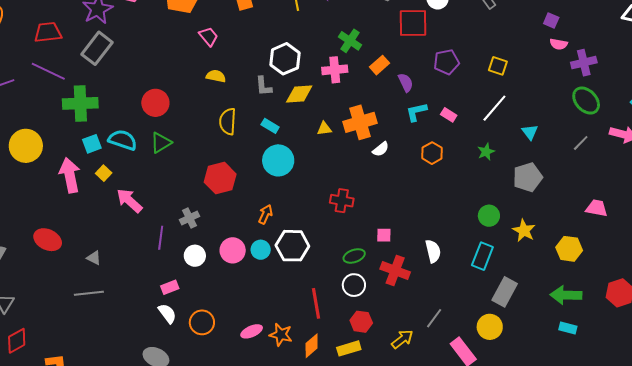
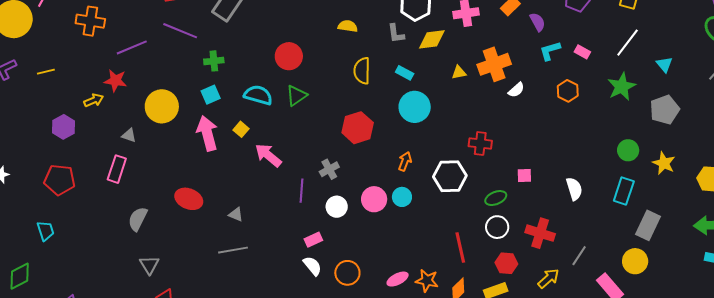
green cross: (80, 103) -> (214, 61), size x0.6
cyan square: (92, 144) -> (211, 95), moved
green star: (486, 152) -> (622, 87), size x1.6
white hexagon: (292, 246) -> (450, 176), moved
red cross: (395, 271) -> (540, 233), moved

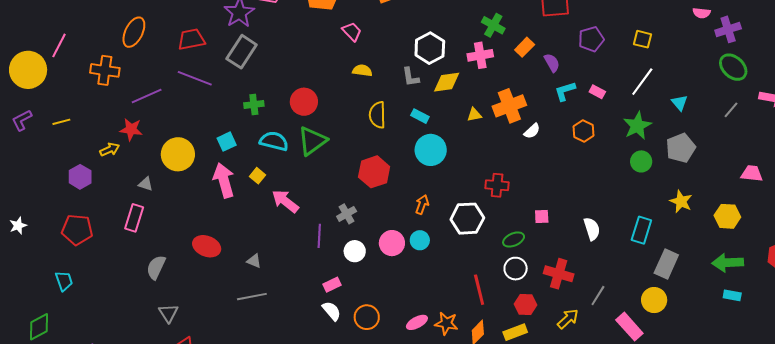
green cross: (214, 61) -> (254, 105), moved
green triangle: (296, 96) -> (312, 141), size x1.4
green circle: (628, 150) -> (641, 161), moved

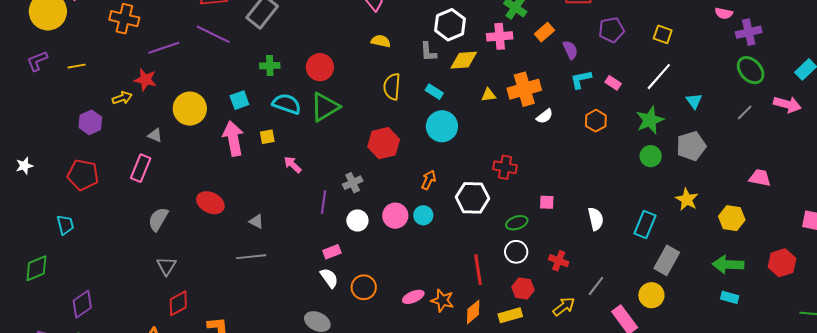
yellow square: (258, 176) -> (267, 137), turned 35
pink arrow: (285, 201) -> (293, 165), size x0.7
red cross: (559, 274) -> (559, 261), size x0.7

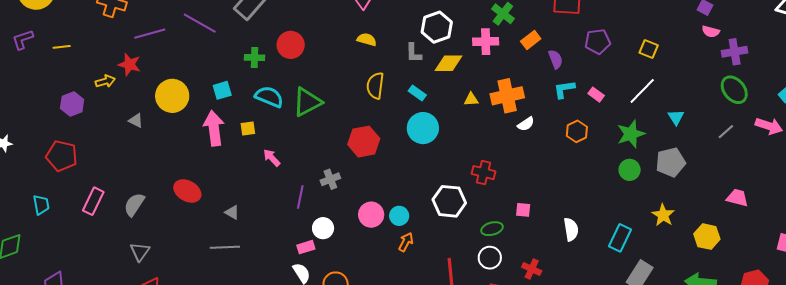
red circle: (320, 67) -> (291, 45), moved
pink rectangle: (141, 168) -> (93, 201), moved
orange arrow: (429, 180) -> (406, 242), moved
white circle: (357, 220) -> (323, 228), moved

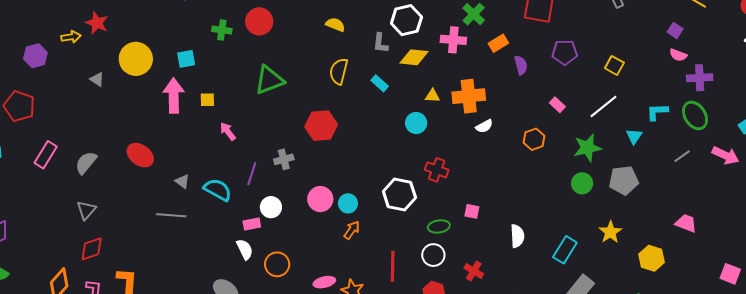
cyan L-shape: (564, 89) -> (657, 112), moved
cyan semicircle: (269, 97) -> (218, 190), moved
cyan circle: (423, 128) -> (416, 123), moved, size x0.7

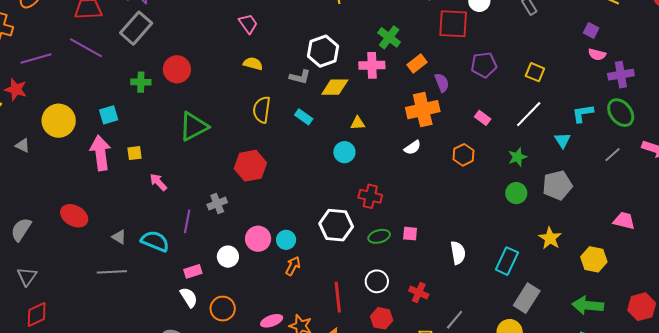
gray L-shape: (380, 43) -> (300, 77), turned -75
orange cross: (469, 96) -> (423, 110), moved
green star: (587, 148) -> (517, 157), size x0.7
white circle: (271, 207) -> (228, 257), moved
green ellipse: (439, 226) -> (379, 236), moved

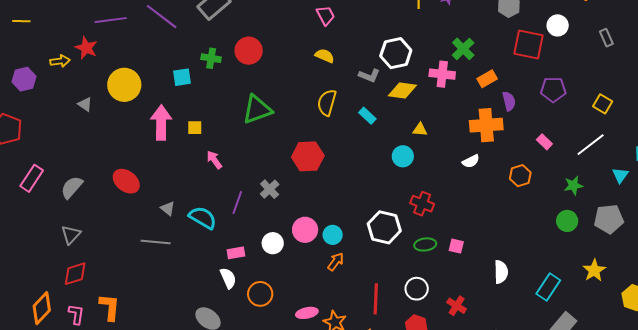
cyan square: (109, 115) -> (182, 77), moved
gray cross: (217, 203) -> (270, 189), turned -30

